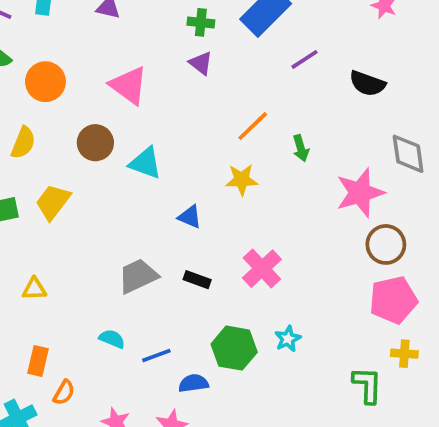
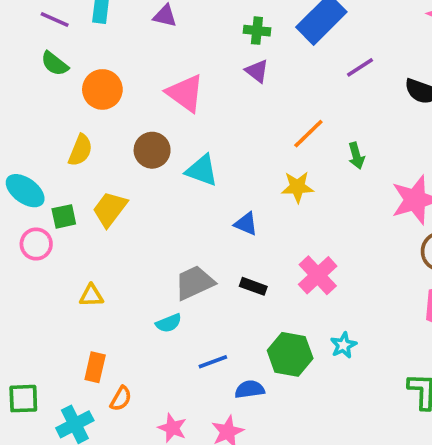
cyan semicircle: (112, 339) -> (169, 323), moved, turned 135

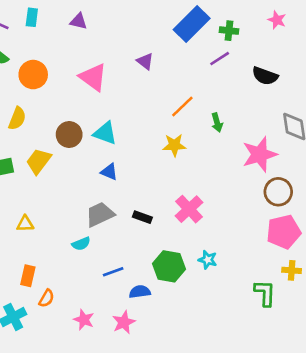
green cross: (257, 31) -> (229, 31), moved
brown circle: (152, 150) -> (69, 135), moved
blue triangle: (246, 224) -> (109, 172), moved
cyan star: (343, 345) -> (208, 260), turned -30

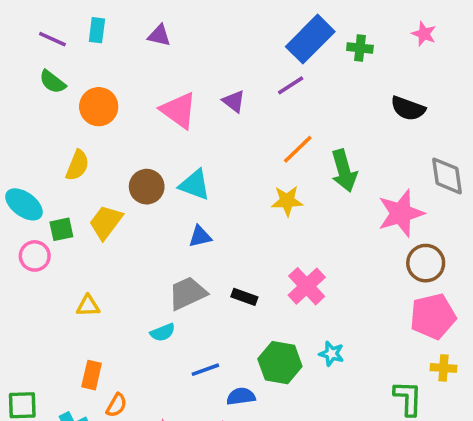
purple line: (220, 59) -> (291, 85), moved
purple triangle: (145, 61) -> (234, 101), moved
green arrow: (217, 123) -> (344, 171), size x1.6
blue triangle: (109, 172) -> (200, 236), turned -36

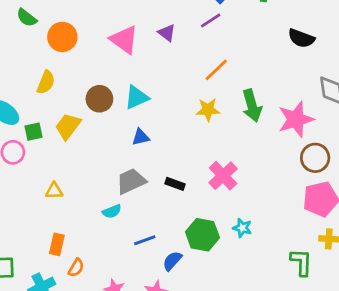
green arrow: (344, 171) -> (252, 106), moved
cyan triangle: (195, 185) -> (137, 97), turned -44
blue semicircle: (241, 396) -> (172, 261), turned -40

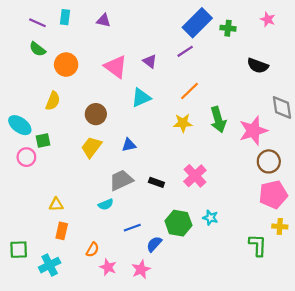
cyan triangle: (137, 97) -> (141, 98), moved
yellow trapezoid: (68, 126) -> (91, 147), moved
yellow triangle: (54, 191) -> (56, 204), moved
orange semicircle: (76, 268) -> (93, 250), moved

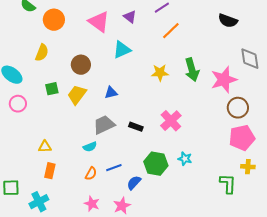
orange line: (189, 91) -> (171, 31), moved
green square: (43, 141) -> (52, 89), moved
orange semicircle: (93, 250) -> (91, 174), moved

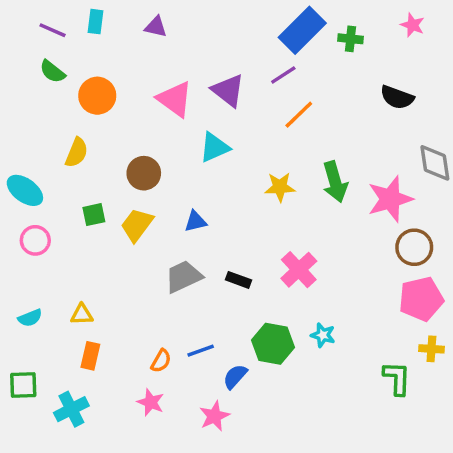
purple triangle: (130, 17) -> (228, 91), size x1.5
cyan semicircle: (90, 147) -> (30, 318), moved
pink star: (92, 204) -> (151, 402), moved

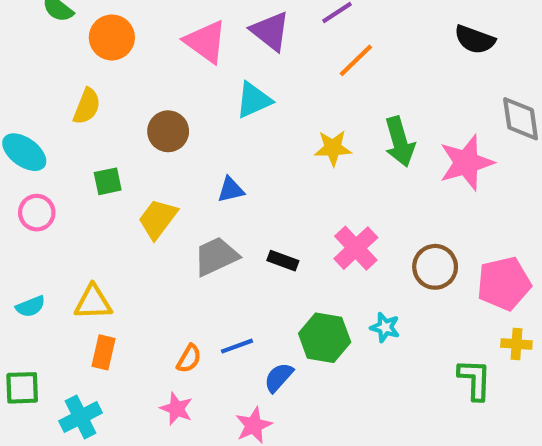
yellow trapezoid: (137, 225) -> (158, 219), moved
brown circle: (414, 247) -> (435, 267), moved
yellow triangle: (82, 314) -> (93, 302), size x1.4

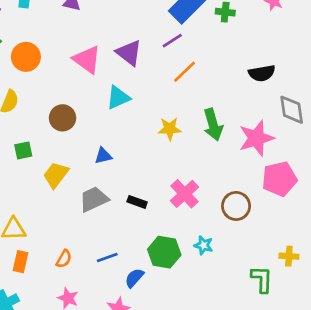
black semicircle: (475, 40) -> (262, 73), moved, turned -30
pink pentagon: (504, 284) -> (279, 179), moved
orange semicircle: (189, 359) -> (64, 259), moved

